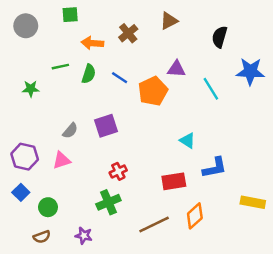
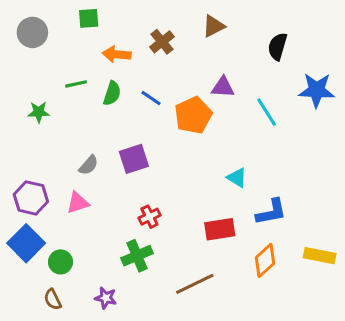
blue square: (21, 192) -> (26, 243), size x1.6
orange diamond: (195, 216) -> (265, 260), moved
brown semicircle: (42, 237) -> (53, 299), turned 84

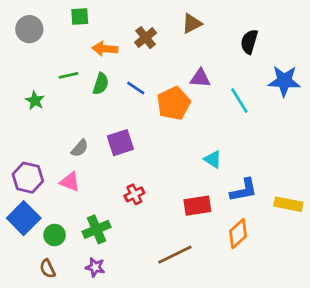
green star: (39, 112) -> (35, 101), turned 30
pink triangle: (78, 203) -> (70, 182), turned 40
green cross: (137, 256) -> (97, 229), moved
yellow rectangle: (320, 256) -> (288, 204), moved

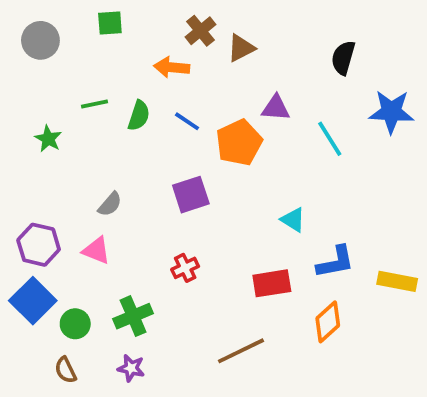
brown triangle: (192, 24) -> (241, 48), moved
brown cross: (146, 38) -> (201, 31), moved
orange arrow: (105, 49) -> (172, 67), moved
purple square: (120, 143) -> (191, 195), moved

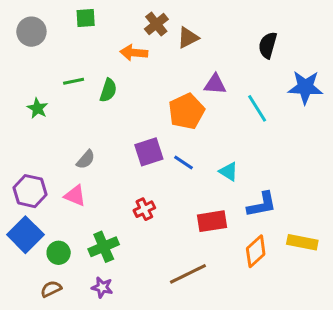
blue line: (187, 121) -> (183, 162), moved
yellow rectangle: (397, 281) -> (302, 242), moved
brown semicircle: (66, 370) -> (51, 289), turned 90

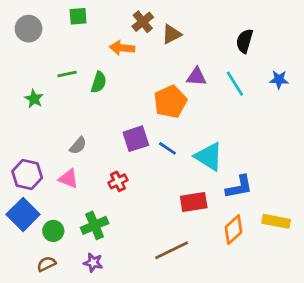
blue star: (305, 87) -> (279, 80), size x0.6
cyan line: (257, 108) -> (235, 84), moved
cyan triangle: (229, 172) -> (209, 157), size x1.6
red cross: (144, 209) -> (118, 181), moved

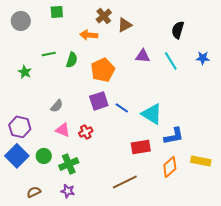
orange pentagon: (170, 102) -> (103, 70), moved
pink triangle: (68, 179) -> (63, 130), moved
green circle: (53, 231) -> (44, 156), moved

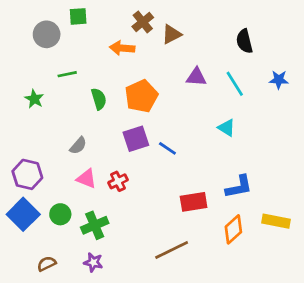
gray circle: (21, 21) -> (47, 34), moved
black semicircle: (178, 30) -> (244, 41), turned -30
green semicircle: (72, 60) -> (99, 99), moved, turned -35
cyan triangle: (152, 114) -> (227, 128), moved, size x0.6

